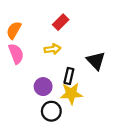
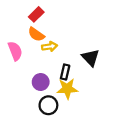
red rectangle: (61, 22) -> (36, 14), moved
orange semicircle: (14, 30) -> (36, 34), moved, turned -84

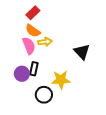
pink semicircle: (15, 51) -> (29, 46), moved
black rectangle: (65, 72) -> (34, 69), moved
purple circle: (41, 82) -> (22, 74), moved

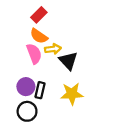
black triangle: (82, 52) -> (68, 61), moved
black rectangle: (34, 69) -> (40, 90), moved
black circle: (44, 95) -> (27, 111), moved

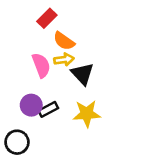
orange semicircle: (39, 36) -> (64, 41), moved
black rectangle: (40, 90) -> (48, 109), turned 49
black circle: (27, 111) -> (17, 142), moved

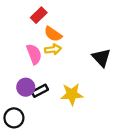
black triangle: (82, 74) -> (101, 58), moved

